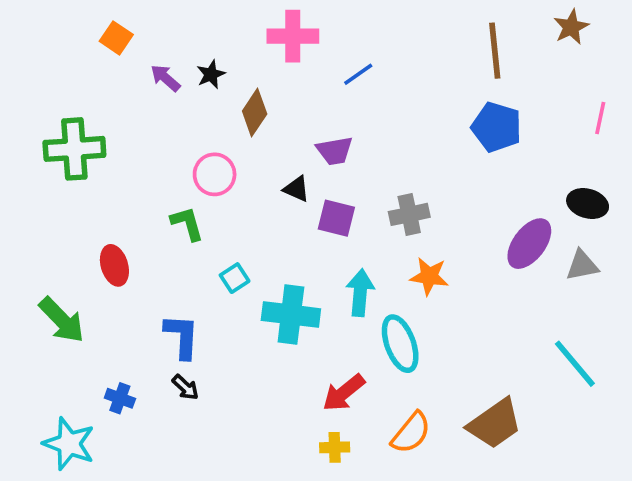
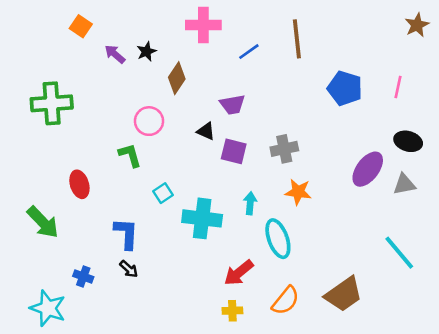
brown star: (571, 27) -> (417, 25), moved
brown line: (495, 51) -> (297, 39), moved
pink line: (600, 118) -> (398, 87), moved
cyan arrow: (360, 293) -> (250, 203), size x0.7

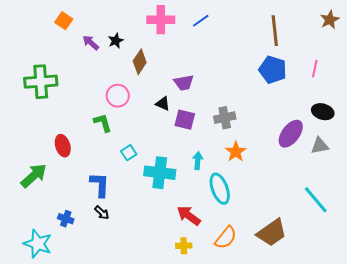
brown line: (297, 39) -> (275, 31), moved
blue line: (249, 52) -> (201, 21), moved
orange star: (298, 192) -> (236, 152), turned 30
green arrow: (43, 222) -> (34, 176), turned -88
red arrow: (239, 273) -> (189, 216), turned 75

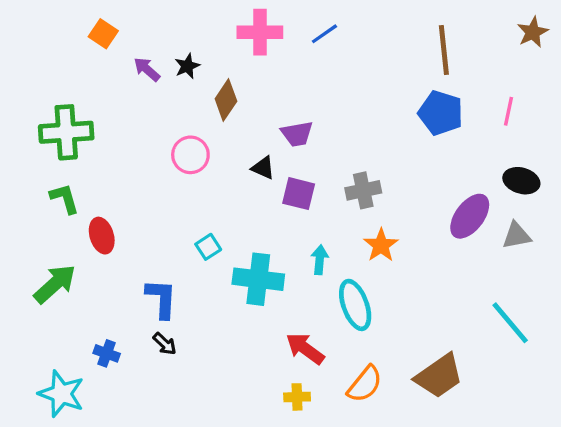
green L-shape: (103, 123) -> (65, 198), moved

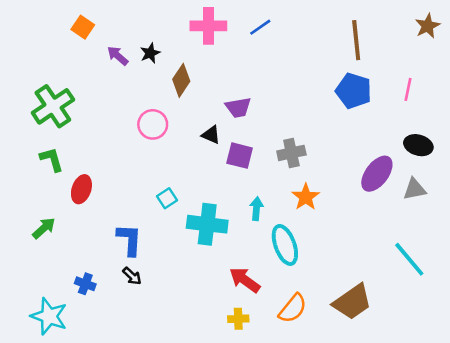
green cross: (66, 132) -> (53, 106), turned -30
red ellipse: (102, 236) -> (81, 189), turned 36
green arrow: (55, 284) -> (44, 228), size x0.7

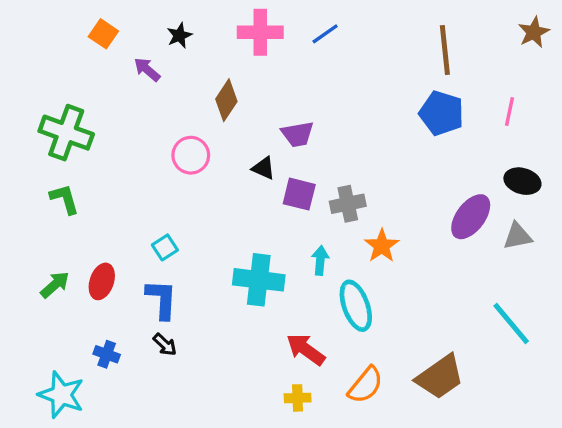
black star: (150, 53) -> (179, 35), moved
green cross: (53, 106) -> (66, 133), turned -36
gray cross: (291, 153) -> (348, 204), moved
red ellipse: (81, 189) -> (102, 281), moved
cyan square: (167, 198) -> (165, 247), moved

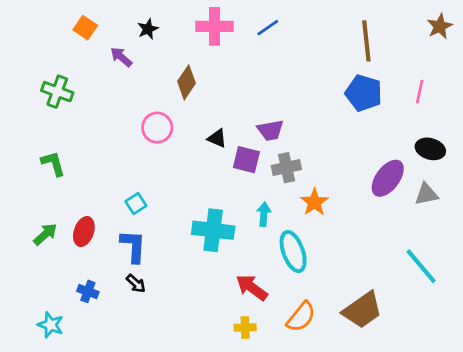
green cross: (66, 133) -> (57, 92), moved, size x0.7
purple trapezoid: (298, 134) -> (270, 130), moved
cyan star: (61, 395) -> (51, 325), size x0.7

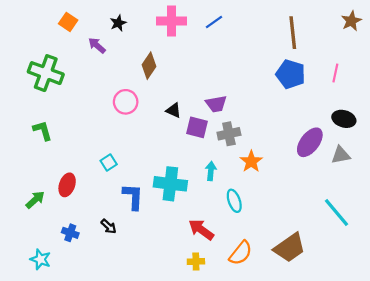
green cross: (57, 92) -> (46, 73), size x1.4
green arrow: (45, 234) -> (35, 200), moved
blue L-shape: (133, 246) -> (133, 197), moved
cyan ellipse: (293, 252) -> (234, 201), size x0.7

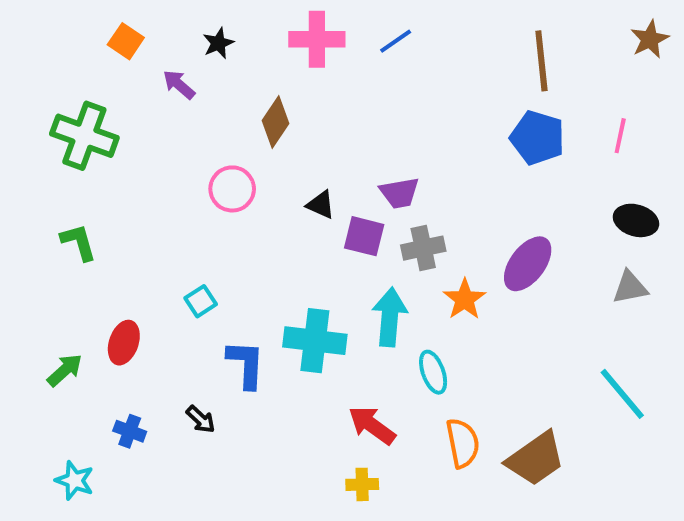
purple ellipse: (310, 142) -> (528, 264), moved
cyan arrow: (211, 171) -> (390, 317), size x1.6
orange semicircle: (241, 253) -> (463, 443), moved, turned -50

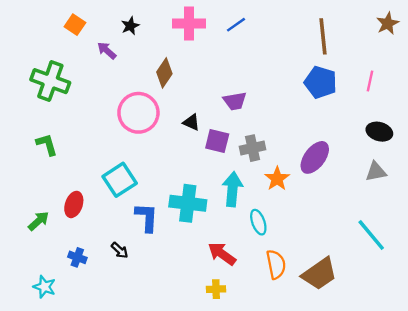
pink circle: (232, 189) -> (138, 113), size x1.5
purple trapezoid: (400, 193) -> (235, 101), moved
cyan square: (201, 301) -> (120, 180), size x1.8

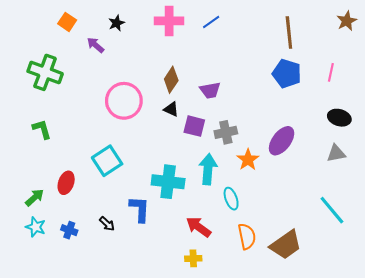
brown diamond: (164, 73) -> (171, 80), moved
blue L-shape: (147, 217) -> (140, 209), moved
cyan star: (44, 287) -> (36, 227), moved

